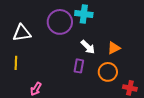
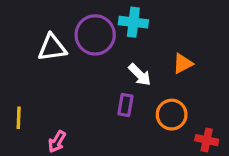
white triangle: (22, 33) -> (52, 48), moved
orange triangle: (114, 48) -> (183, 64), moved
yellow line: (16, 63) -> (19, 118), moved

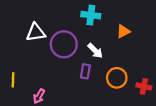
purple circle: (95, 35) -> (64, 44), moved
orange triangle: (183, 64) -> (123, 31), moved
red cross: (207, 140) -> (144, 86), moved

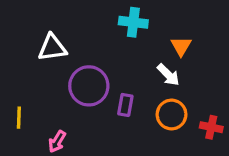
orange triangle: (123, 31) -> (181, 46), turned -32
purple circle: (64, 44) -> (89, 86), moved
white arrow: (95, 51) -> (168, 75), moved

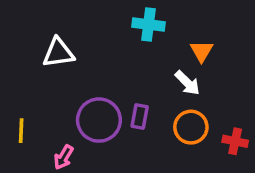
purple circle: (89, 86) -> (99, 120), moved

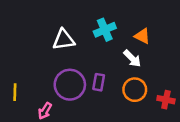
cyan cross: (148, 25) -> (105, 30), moved, turned -30
orange triangle: (202, 51) -> (142, 36), turned -35
white triangle: (58, 53) -> (64, 40), moved

